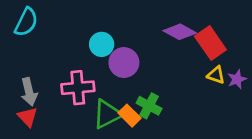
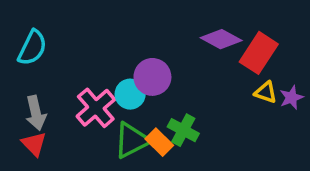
cyan semicircle: (26, 22) -> (32, 48), moved
red rectangle: (210, 43) -> (259, 53), turned 68
cyan circle: (102, 44) -> (130, 94), moved
pink cross: (78, 88) -> (96, 108), turned -36

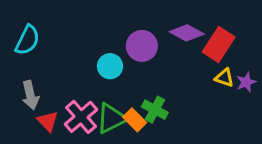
purple circle: (152, 77) -> (142, 46), moved
cyan circle: (130, 94) -> (110, 66), moved
pink cross: (96, 108) -> (81, 117), moved
red triangle: (34, 144) -> (48, 121), moved

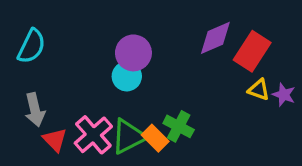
purple diamond: (187, 33) -> (215, 38), turned -52
purple circle: (142, 46) -> (133, 53), moved
purple star: (246, 82) -> (284, 95), turned -30

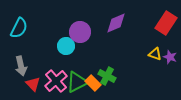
purple diamond: (215, 38) -> (116, 23), moved
red rectangle: (252, 51) -> (166, 23), moved
cyan circle: (127, 76) -> (66, 46), moved

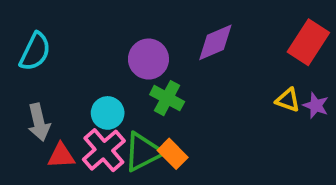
cyan circle: (66, 46) -> (108, 113), moved
green cross: (107, 76) -> (167, 98), moved
red triangle: (33, 84) -> (61, 156), turned -49

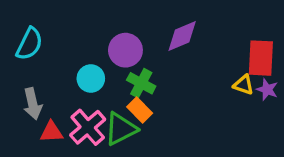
red rectangle: (308, 42) -> (261, 58), moved, turned -30
cyan circle: (108, 113) -> (91, 78), moved
orange rectangle: (173, 154) -> (140, 110), moved

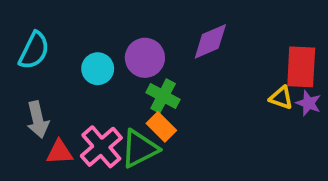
cyan circle: (91, 78) -> (98, 69), moved

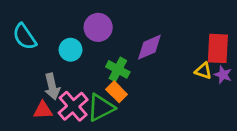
purple diamond: (210, 41) -> (149, 47), moved
cyan semicircle: (34, 51) -> (24, 37), turned 120
purple circle: (145, 58) -> (98, 27), moved
gray arrow: (38, 120) -> (52, 87), moved

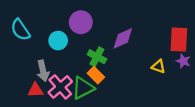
yellow triangle: (203, 71) -> (158, 66), moved

